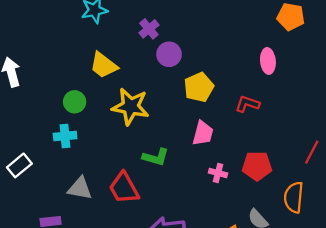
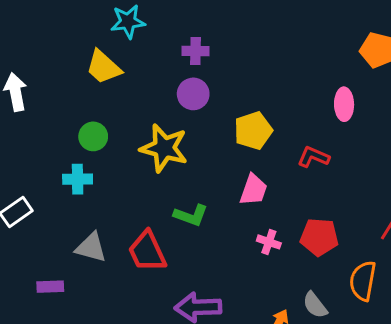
purple cross: (149, 29) -> (195, 51), turned 36
purple circle: (169, 54) -> (193, 94), moved
yellow trapezoid: (104, 65) -> (103, 67), moved

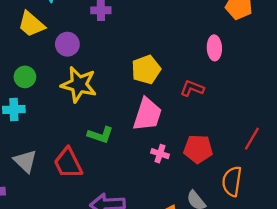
purple circle: (193, 94) -> (67, 44), moved
pink trapezoid: (254, 190) -> (147, 114), size x1.4
gray triangle: (91, 247) -> (25, 161), turned 30

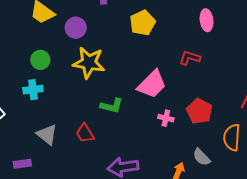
yellow pentagon: (146, 70) -> (143, 23), moved
pink trapezoid: (147, 114) -> (152, 84), turned 32
red pentagon: (198, 149) -> (199, 111), turned 30
red trapezoid: (68, 163) -> (85, 133), size x0.7

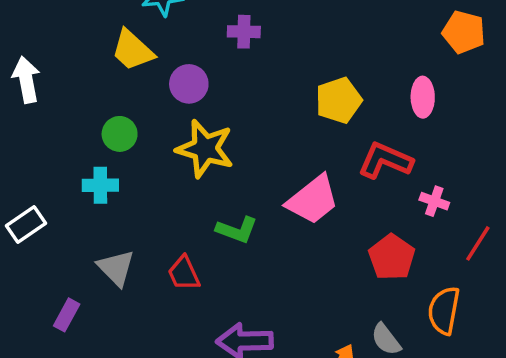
yellow pentagon: (143, 23) -> (339, 100), moved
red L-shape: (190, 58) -> (385, 161), size x1.4
pink cross: (166, 118) -> (434, 201), moved
purple rectangle: (22, 164) -> (67, 315), turned -60

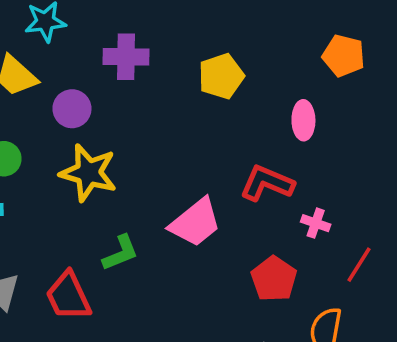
purple cross: (244, 32) -> (126, 57), size x1.4
yellow pentagon: (339, 100) -> (221, 76), moved
green L-shape: (237, 230) -> (120, 253), turned -42
red trapezoid: (184, 273) -> (68, 296), size x1.4

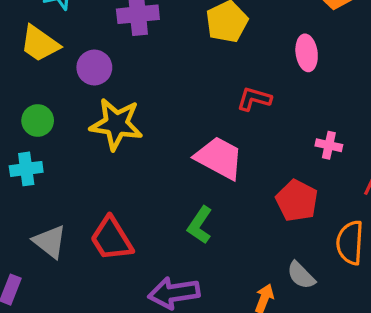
red L-shape: (267, 183) -> (254, 99), moved, size x0.7
pink trapezoid: (195, 223) -> (219, 158), turned -106
green L-shape: (120, 253) -> (200, 225), moved, turned 153

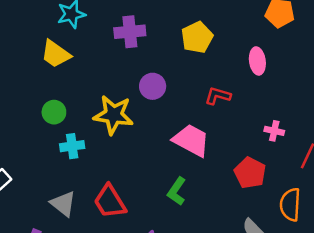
purple circle: (94, 68) -> (153, 86), moved
cyan cross: (26, 169) -> (72, 146), moved

